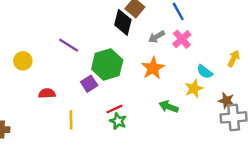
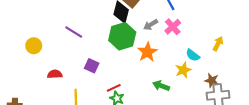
green hexagon: (107, 64) -> (122, 36), moved
purple square: (89, 84) -> (92, 66), turned -32

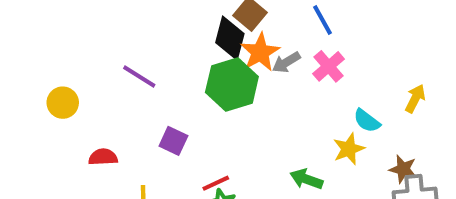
orange star: (147, 52) -> (260, 52), moved

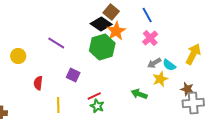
black diamond: (230, 38) -> (101, 24), turned -70
gray arrow: (286, 62) -> (154, 63), moved
yellow arrow: (415, 99) -> (193, 54), size x1.5
red semicircle: (103, 157) -> (38, 83), turned -80

